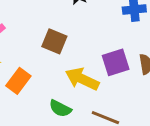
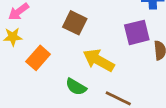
purple square: (116, 62) -> (137, 32), moved

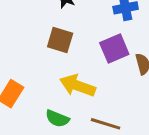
brown square: (75, 23) -> (60, 40), moved

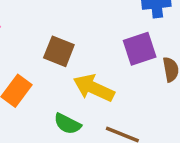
brown square: (60, 40) -> (59, 51), moved

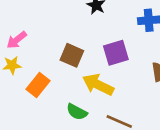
purple square: (140, 49) -> (116, 53), moved

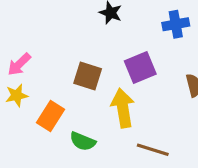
yellow arrow: (98, 85) -> (123, 108), turned 60
green semicircle: (77, 112) -> (83, 141), moved

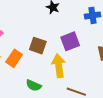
orange rectangle: (51, 116) -> (14, 58), moved

